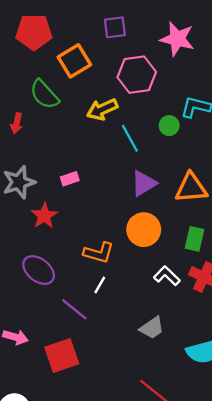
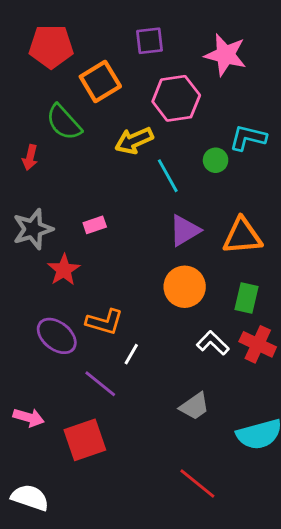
orange L-shape: (99, 253) -> (105, 322), moved

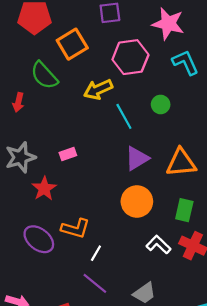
cyan L-shape: (248, 138) -> (185, 62), moved, turned 52
purple line: (100, 384) -> (95, 283), moved

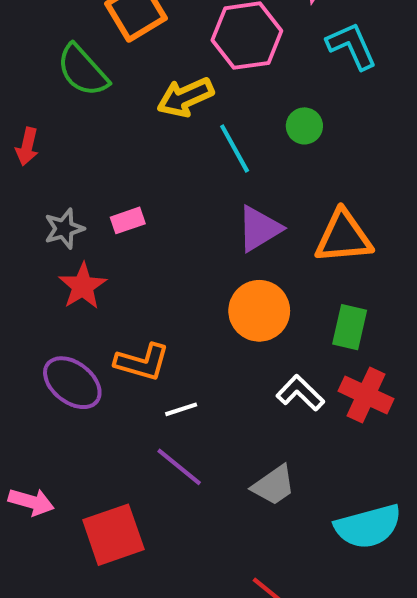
red arrow: (18, 102) -> (27, 146), moved
gray star: (20, 157) -> (64, 229), moved, size x0.7
white line: (96, 253) -> (181, 409), turned 42

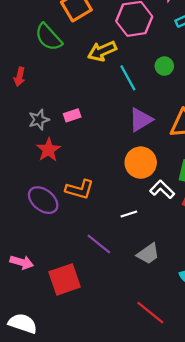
white L-shape: (300, 393) -> (162, 189), moved
white line: (181, 409) -> (129, 214), moved

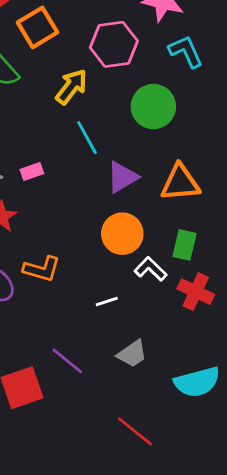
yellow arrow: (102, 51) -> (71, 87), turned 152
green circle: (164, 66) -> (153, 107), size x1.8
cyan line: (128, 78) -> (87, 138), moved
purple line: (99, 244) -> (67, 361), moved

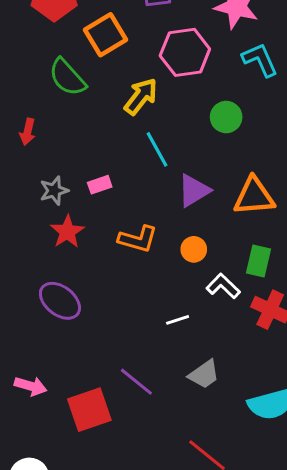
green circle: (153, 107) -> (226, 117), size x0.7
orange circle: (122, 234) -> (194, 249), size x0.6
orange L-shape: (42, 269) -> (138, 239), moved

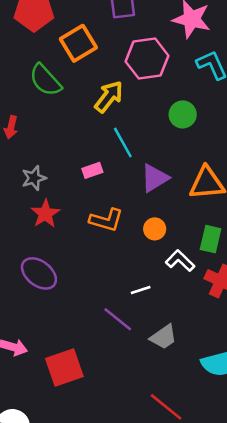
pink rectangle: (100, 185) -> (92, 170), moved
purple line: (136, 382) -> (118, 319), moved

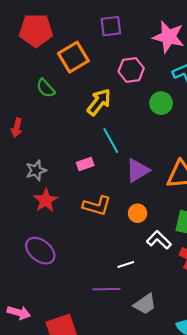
pink hexagon: (147, 59) -> (131, 70), size x0.7
green semicircle: (45, 80) -> (46, 88), size x0.7
green circle: (183, 114) -> (161, 103), moved
purple line: (118, 319) -> (107, 289), turned -40

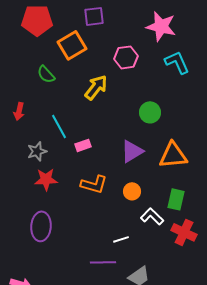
purple square: (111, 26) -> (94, 16), moved
green circle: (161, 103) -> (150, 112), moved
cyan line: (111, 141) -> (59, 126), moved
red star: (46, 200) -> (46, 179), turned 30
purple ellipse: (40, 251) -> (41, 226), turned 56

